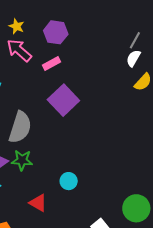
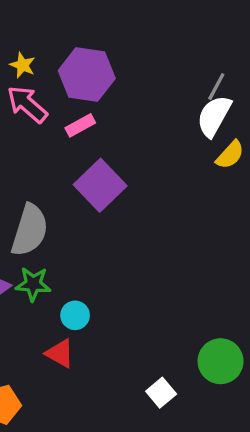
purple hexagon: (56, 32) -> (87, 74), size x1.4
white semicircle: (133, 58) -> (214, 116), size x1.5
cyan circle: (69, 181) -> (75, 315), moved

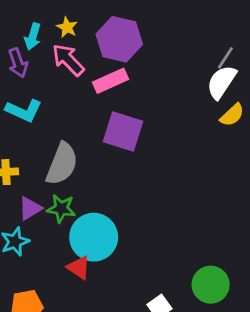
pink rectangle: (80, 125) -> (111, 81), size x1.4
purple square: (100, 185) -> (123, 132), turned -33
cyan circle: (75, 315) -> (94, 237), size x2.0

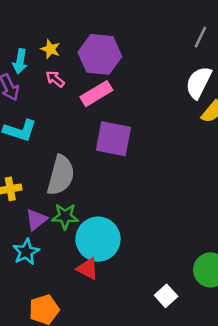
gray line: (225, 58) -> (200, 37), moved
pink arrow: (68, 60) -> (55, 79), size x0.6

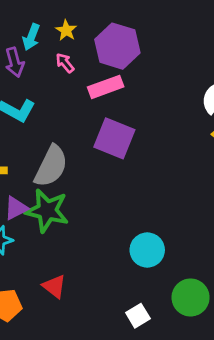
green star: (65, 216) -> (47, 211), size x1.5
cyan circle: (98, 239) -> (147, 250), moved, size x0.7
red triangle: (88, 269) -> (54, 286), moved

